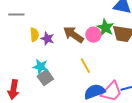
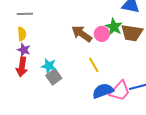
yellow semicircle: (34, 35) -> (22, 34), moved
purple star: (47, 39) -> (24, 50), moved
red arrow: (13, 90) -> (22, 67), moved

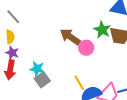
gray line: (25, 14) -> (13, 17), turned 49
pink circle: (102, 34) -> (86, 48), moved
yellow line: (94, 65) -> (79, 83), moved

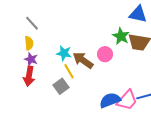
brown arrow: (70, 37) -> (83, 60), moved
cyan star: (37, 69) -> (64, 53), moved
yellow line: (79, 83) -> (69, 71), moved

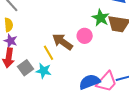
cyan star: (64, 53) -> (44, 71), moved
gray square: (61, 86) -> (26, 68), moved

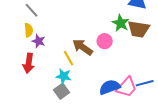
purple star: (11, 41) -> (39, 41), moved
gray square: (26, 68) -> (62, 91), moved

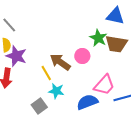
purple star: (39, 41) -> (16, 56), size x1.5
cyan star: (64, 76) -> (56, 91), moved
pink trapezoid: (127, 87) -> (104, 85), moved

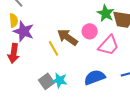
pink trapezoid: (104, 85) -> (109, 45), moved
cyan star: (56, 91) -> (60, 80), moved

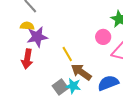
yellow semicircle: (14, 20) -> (27, 26), turned -80
purple star: (24, 31) -> (37, 37), turned -30
brown arrow: (68, 37) -> (81, 72), moved

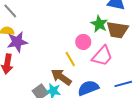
yellow line: (67, 54) -> (70, 59), moved

